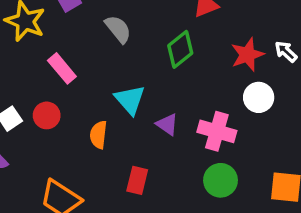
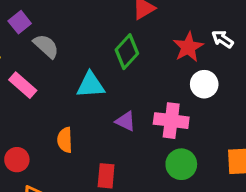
gray semicircle: (118, 29) -> (46, 46), moved
cyan triangle: (130, 100) -> (91, 85), moved, turned -44
red circle: (47, 115) -> (17, 160), moved

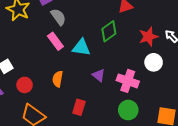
pink rectangle: (23, 85) -> (55, 41), moved

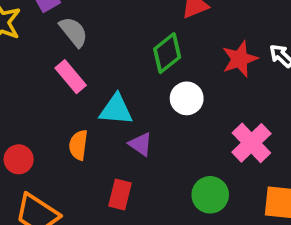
cyan triangle: (81, 48) -> (116, 110), moved
white circle: (154, 62) -> (187, 98), moved
purple triangle: (99, 75) -> (140, 144), moved
pink cross: (128, 81) -> (251, 143), moved, turned 30

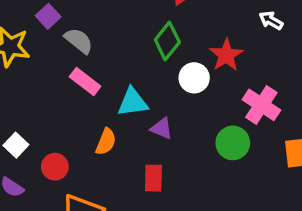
red star: (240, 59) -> (226, 55), moved
orange semicircle: (78, 145) -> (106, 142), turned -152
green circle: (210, 195) -> (233, 143), moved

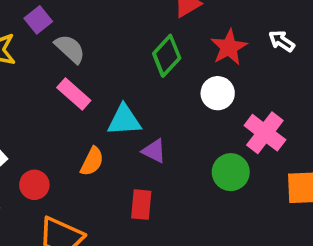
red star: (226, 55) -> (229, 47), moved
white circle: (194, 78) -> (218, 93), moved

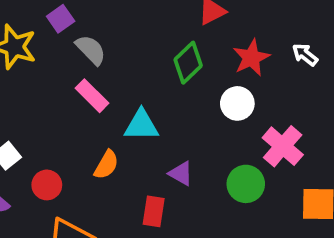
purple triangle: (154, 151) -> (181, 173), moved

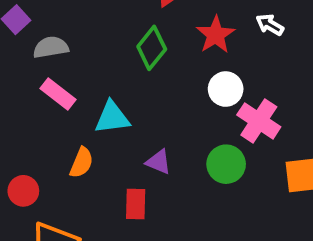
gray semicircle: (91, 50) -> (51, 47), turned -48
white circle: (237, 103) -> (226, 89), moved

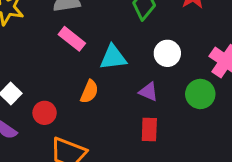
white circle: (226, 89) -> (167, 53), moved
red rectangle: (136, 204) -> (149, 129), moved

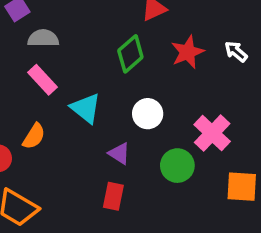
cyan triangle: (113, 57) -> (86, 108), turned 36
orange semicircle: (89, 92) -> (34, 136), moved

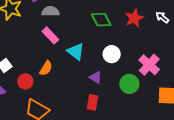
green diamond: (130, 54) -> (101, 20), turned -75

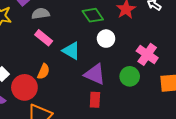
white circle: (112, 54) -> (106, 39), moved
purple triangle: (96, 77) -> (95, 74), size x1.6
red circle: (25, 81) -> (24, 87), size x1.6

